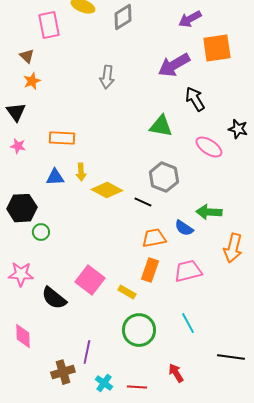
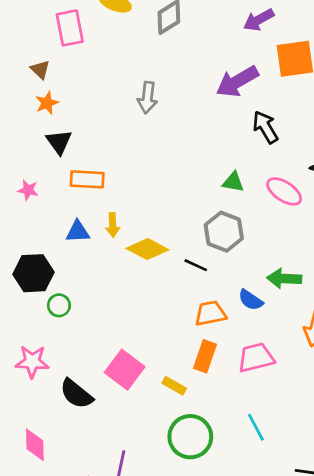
black triangle: (16, 112) -> (59, 142), moved
green triangle: (161, 126) -> (233, 182), moved, size x0.7

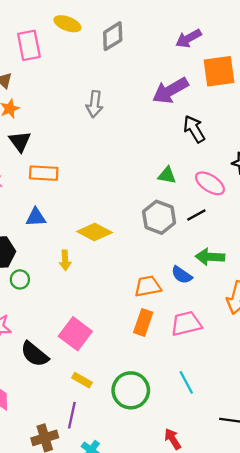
yellow arrow: (113, 225) -> (65, 260), moved
black line: (196, 265) -> (196, 215), moved, turned -54
yellow rectangle: (174, 386) -> (82, 380), moved

